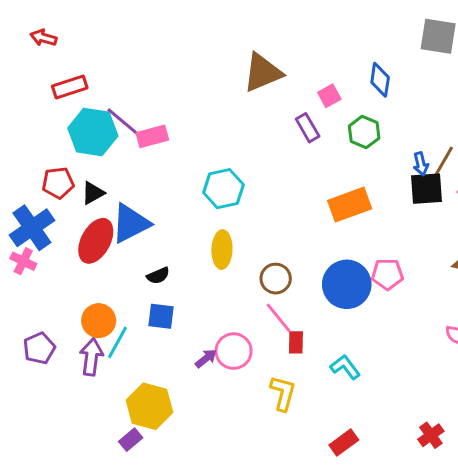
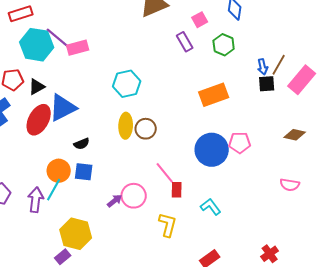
black square: (427, 189) -> (267, 84), size x0.7
brown circle: (276, 279) -> (146, 129), moved
orange circle: (99, 321) -> (59, 171), moved

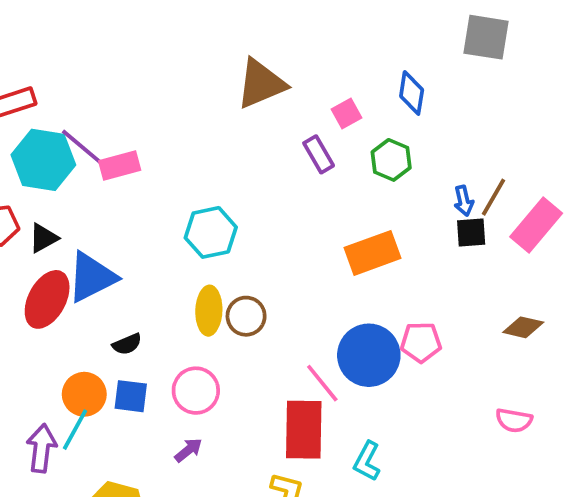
pink line: (165, 173) -> (322, 383), moved
red rectangle: (177, 190) -> (304, 430), size x2.0
pink circle: (134, 196) -> (196, 391), moved
cyan L-shape: (211, 207) -> (367, 461), turned -115

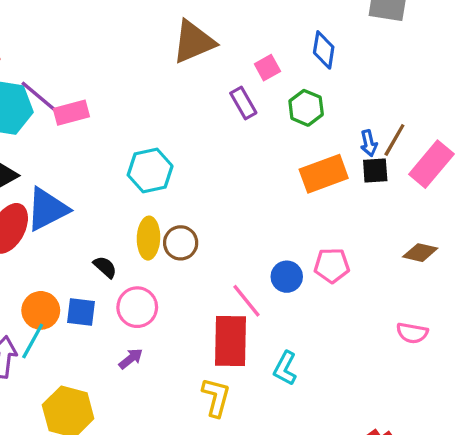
orange rectangle: (373, 253) -> (324, 174), moved
black semicircle: (127, 344) -> (105, 267), moved, turned -115
blue circle: (369, 355) -> (287, 277), size x0.6

